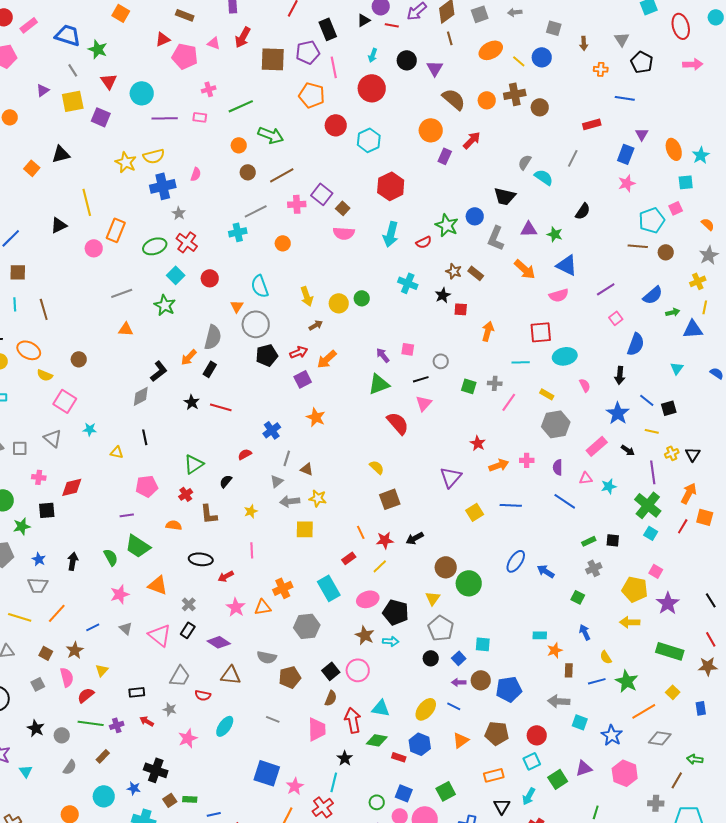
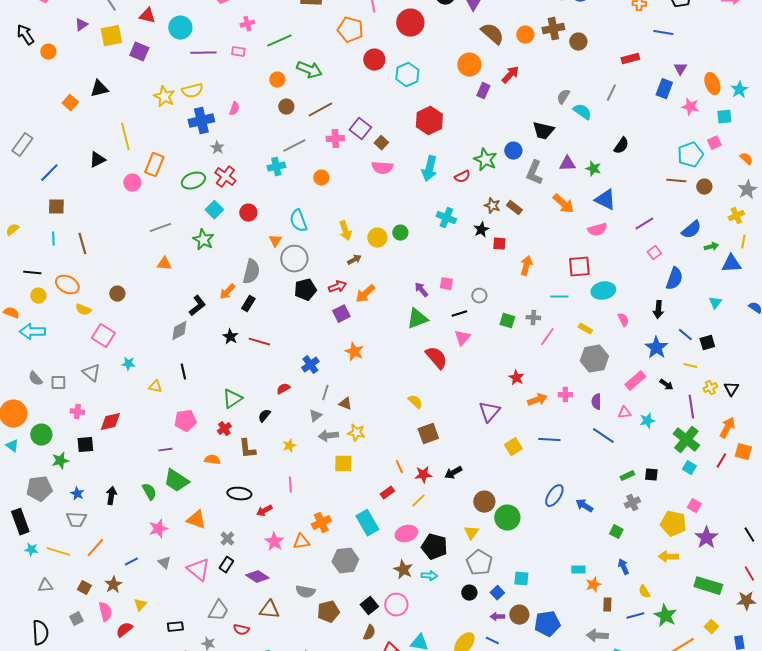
red triangle: (109, 81) -> (147, 16), turned -42
pink star: (627, 183) -> (690, 107), moved, turned 30

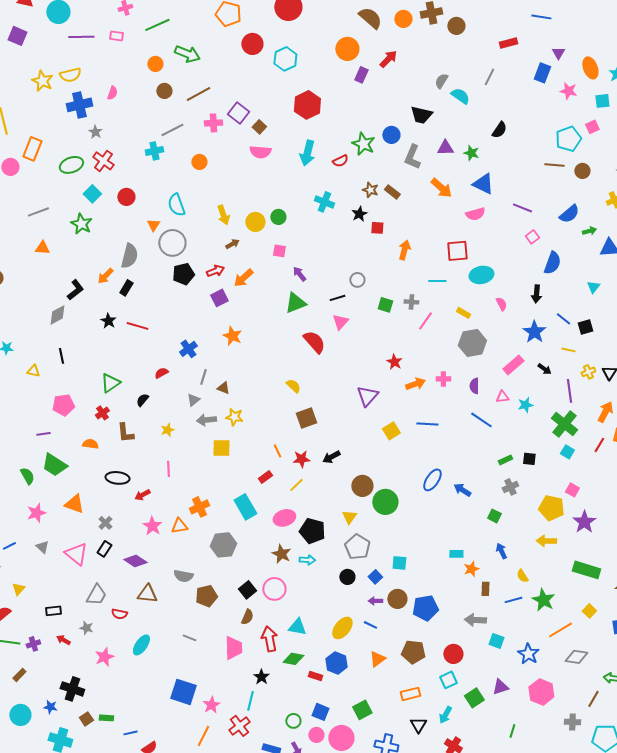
purple line: (644, 224) -> (522, 208), turned 54
pink square: (446, 284) -> (279, 251), moved

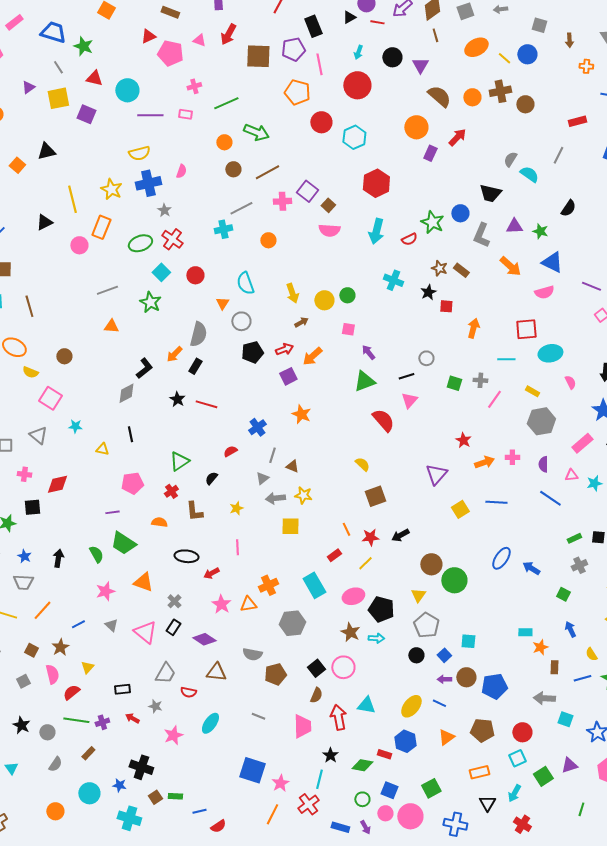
yellow star: (42, 81) -> (111, 189), moved
gray circle: (172, 243) -> (241, 321), size x0.7
green diamond: (293, 659) -> (362, 765), moved

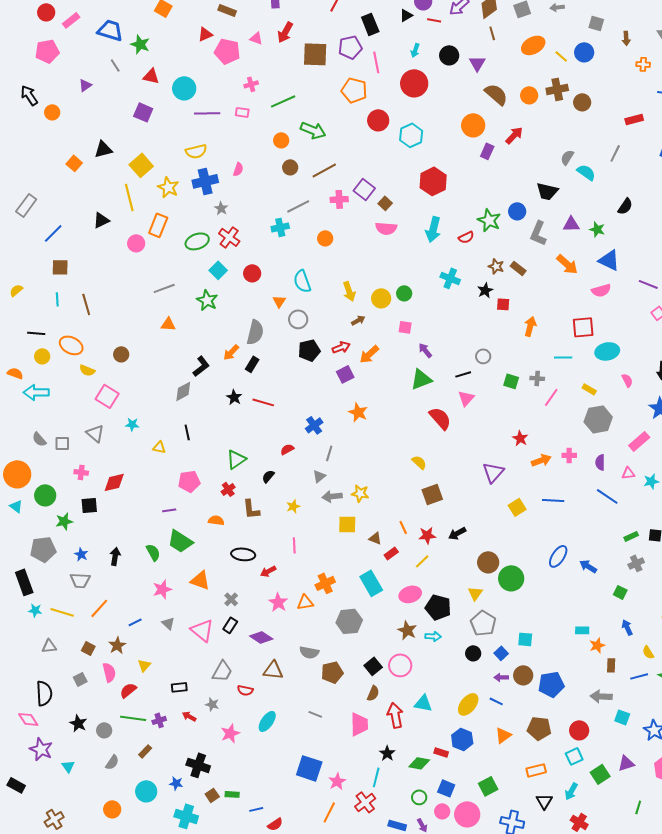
yellow square: (58, 98) -> (141, 165), moved, turned -30
brown triangle: (292, 466) -> (375, 538), moved

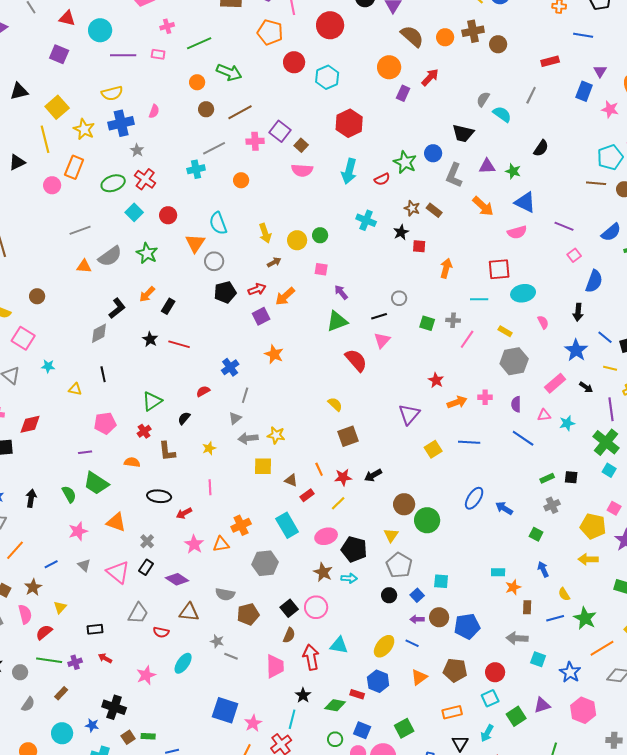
green star: (207, 300) -> (147, 253), moved
orange triangle: (279, 301) -> (195, 243), size x1.5
gray semicircle: (255, 332) -> (110, 256), moved, turned 40
gray star: (212, 704) -> (217, 641), moved

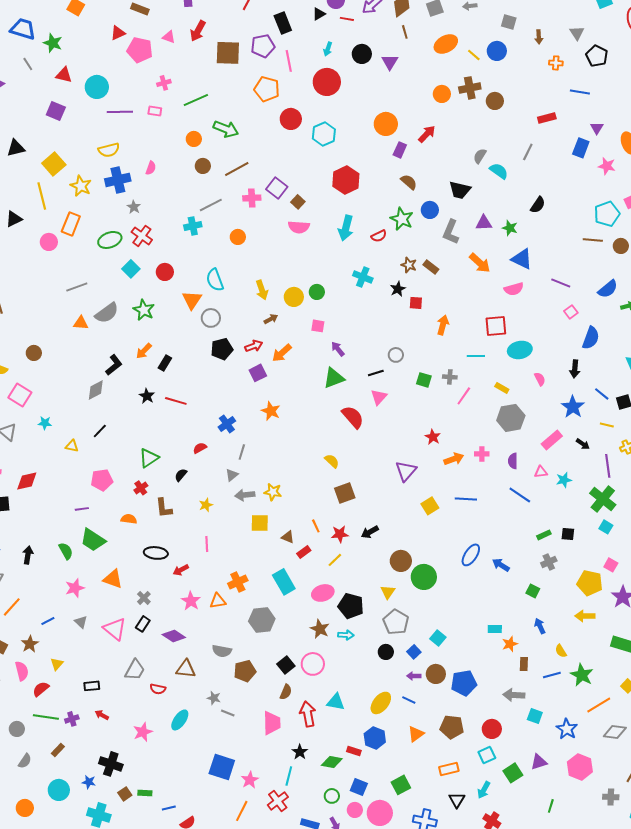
brown semicircle: (412, 36) -> (409, 182), moved, size x0.7
black line: (103, 374) -> (100, 431), turned 56
cyan square: (441, 581) -> (438, 638), turned 35

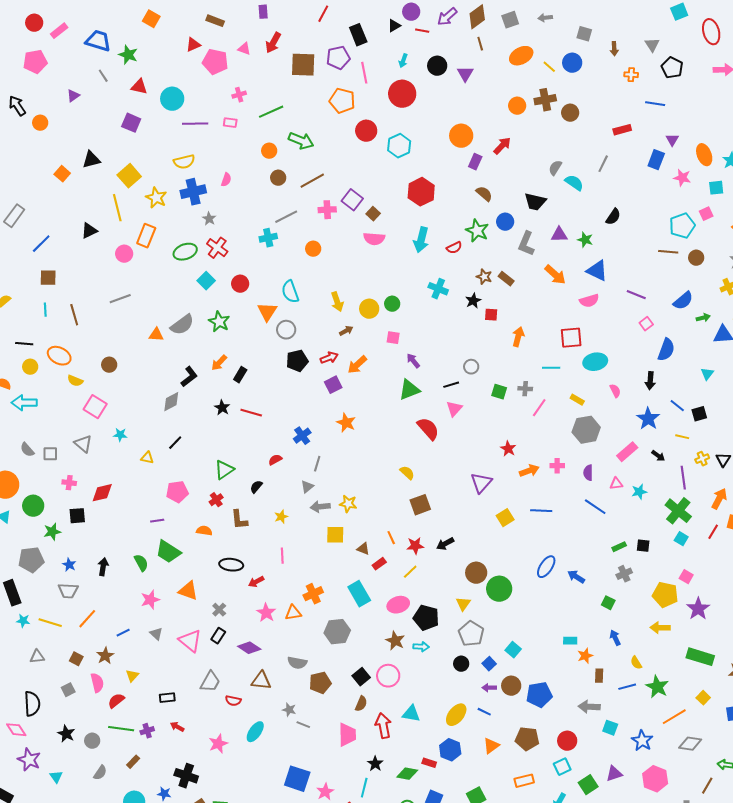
gray line: (77, 287) -> (120, 299), moved

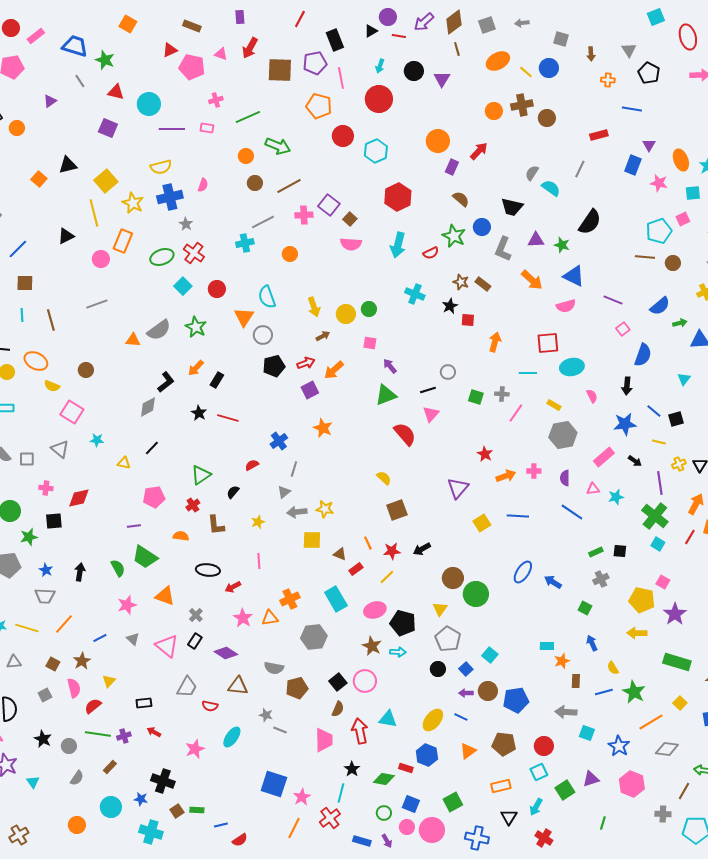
black semicircle: (613, 217) -> (590, 222), size x1.5
blue star: (648, 419) -> (625, 424), turned 30

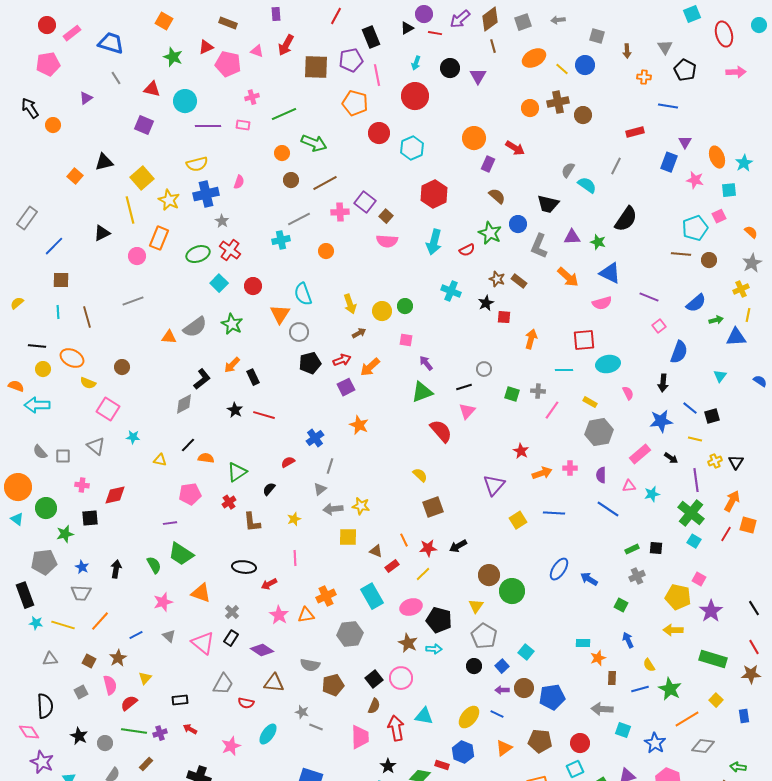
green star: (105, 60) -> (173, 57), moved
red arrow: (479, 151) -> (515, 148), turned 78
black rectangle: (217, 380) -> (253, 377), turned -56
orange semicircle: (181, 536) -> (206, 458), moved

